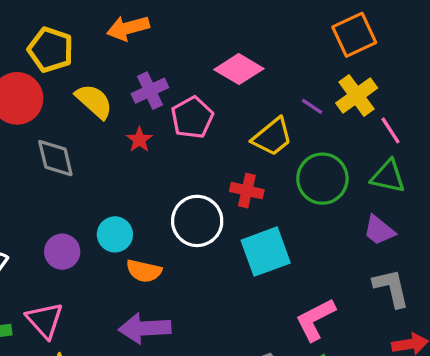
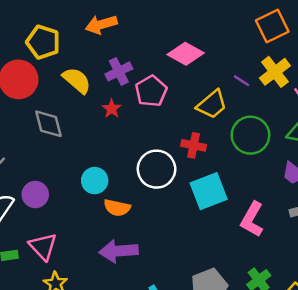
purple circle: (62, 252) -> (35, 195), moved
pink L-shape: (315, 320) -> (252, 219), moved, turned -32

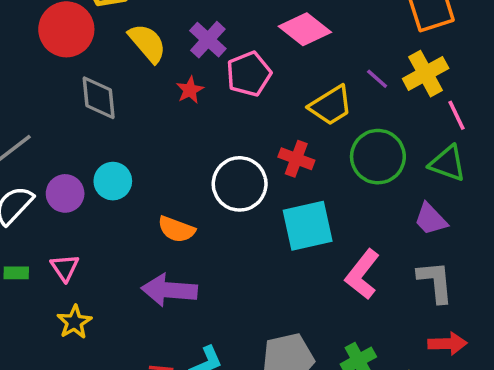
purple cross: (119, 71) -> (208, 40), turned -30
cyan circle: (95, 181) -> (113, 181), moved
pink triangle: (43, 246) -> (65, 268), size x0.7

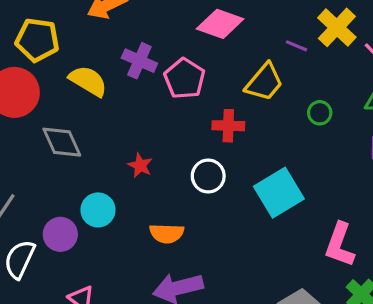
red star: (190, 90) -> (140, 165), moved
green circle: (378, 157) -> (320, 113), size x0.5
red cross: (296, 159) -> (228, 126), moved
white circle: (240, 184) -> (208, 176), size x0.7
pink L-shape: (362, 274) -> (340, 245), moved

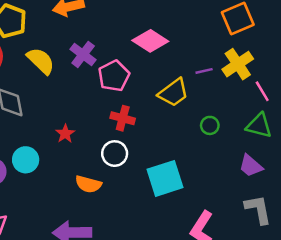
purple line: (297, 46) -> (204, 71), turned -49
red cross: (228, 126) -> (123, 118), moved
orange semicircle: (167, 233) -> (88, 184), moved

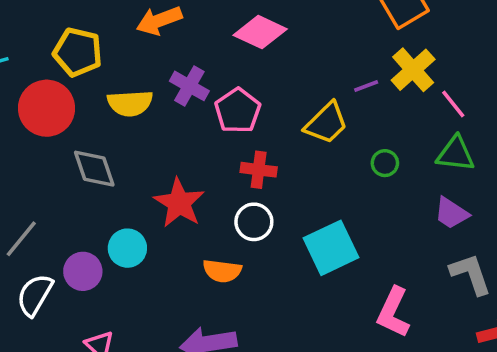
pink diamond: (150, 41) -> (260, 32), moved
yellow semicircle: (41, 61) -> (130, 103), turned 140
red star: (65, 134) -> (179, 203), size x1.8

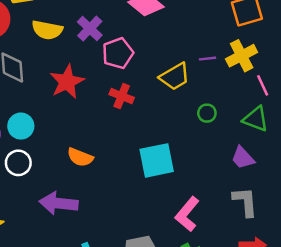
red star: (179, 203) -> (67, 82), moved
white circle: (254, 222) -> (18, 163), moved

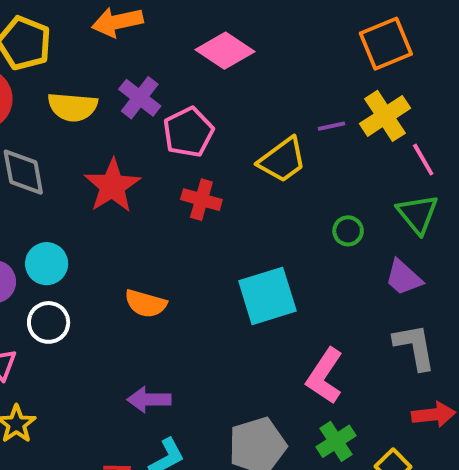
green circle: (207, 113) -> (348, 231), moved
green triangle: (256, 119) -> (418, 214), turned 36
purple arrow: (59, 203) -> (149, 400), moved, size x0.7

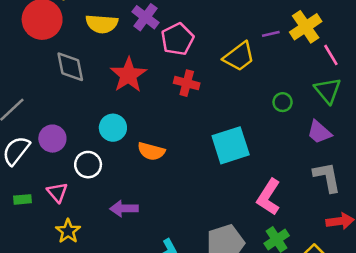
cyan circle: (47, 264) -> (113, 128), moved
purple arrow: (149, 400) -> (124, 209), moved

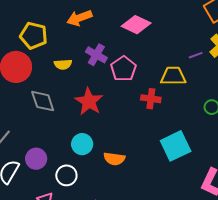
yellow semicircle: (102, 24) -> (63, 64), size x0.7
yellow trapezoid: (239, 56) -> (173, 76), turned -136
red cross: (187, 83) -> (151, 99), moved

